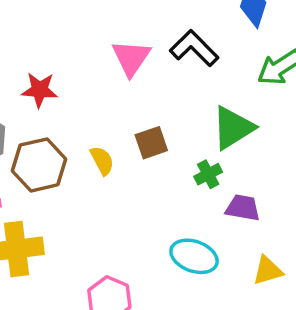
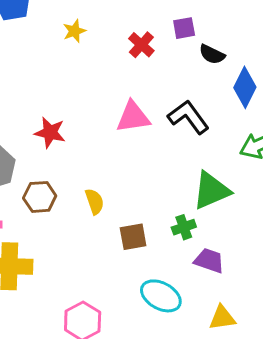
pink triangle: (131, 58) -> (133, 117), turned 39
brown square: (151, 143) -> (133, 237), moved
brown hexagon: (39, 165) -> (40, 197), size x0.7

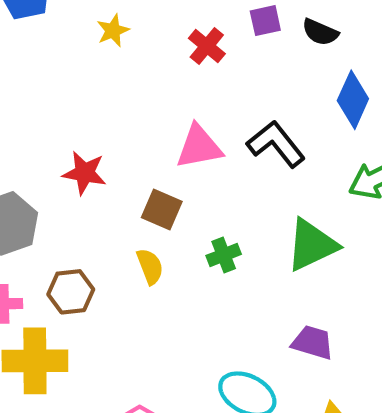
black semicircle: (212, 54) -> (320, 32), moved
brown hexagon: (40, 197) -> (71, 292), moved
green cross: (184, 227) -> (224, 255), moved
brown square: (133, 237) -> (162, 210), moved, turned 36

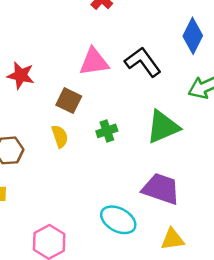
purple trapezoid: (313, 342) -> (161, 189), size x1.4

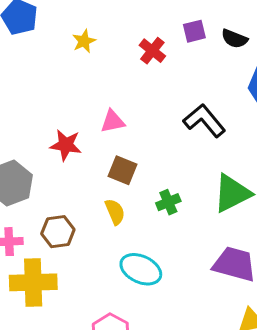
pink triangle: (94, 62) -> (113, 121), moved, size x0.7
cyan ellipse: (118, 220) -> (141, 269), moved

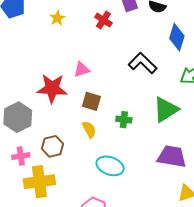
red star: (66, 145) -> (52, 88), size x1.4
green cross: (168, 202) -> (124, 120), turned 35

